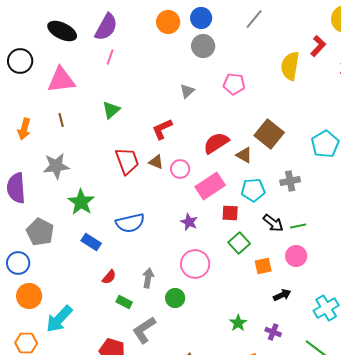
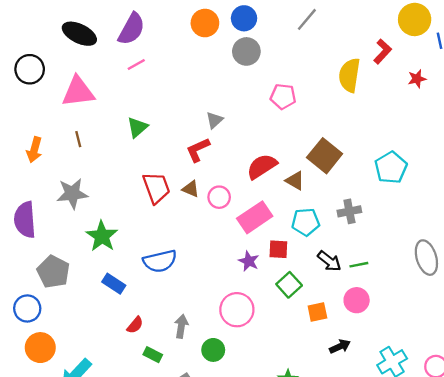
pink line: (110, 57) -> (136, 64), turned 42
gray triangle: (187, 91) -> (214, 120), moved
purple star: (189, 222) -> (249, 261), moved

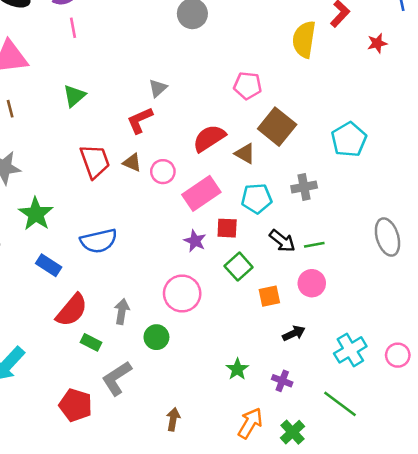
pink line: (136, 64) -> (73, 28), turned -72
pink pentagon: (283, 96) -> (248, 86), moved
red semicircle: (135, 325) -> (72, 310), size x1.8

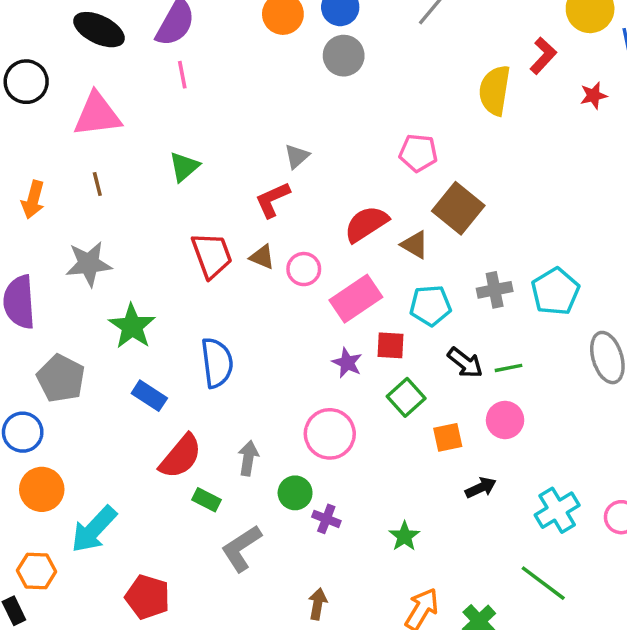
cyan pentagon: (349, 139) -> (555, 292), moved
blue semicircle: (99, 241) -> (217, 363), turned -84
purple cross: (282, 381) -> (326, 519), moved
red pentagon: (76, 405) -> (148, 597), moved

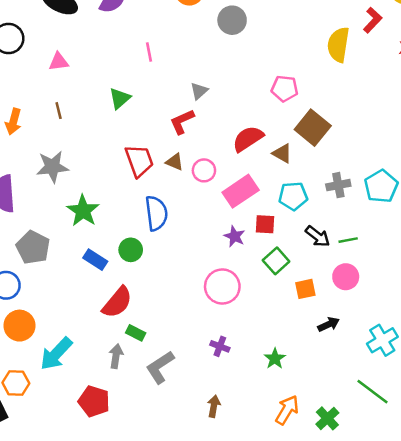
pink line: (182, 75) -> (149, 52), moved
pink triangle: (97, 115) -> (59, 62), size x0.6
blue semicircle: (217, 363) -> (156, 213), moved
gray arrow: (248, 458) -> (116, 356), moved
green circle: (295, 493) -> (131, 250), moved

